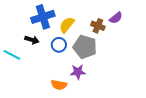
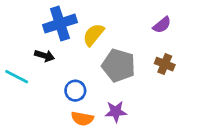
brown cross: (98, 26) -> (165, 64), moved
blue circle: (59, 45) -> (75, 91), moved
purple star: (78, 72) -> (116, 112), moved

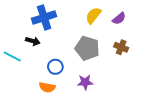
yellow semicircle: (93, 35) -> (93, 15), moved
orange semicircle: (82, 119) -> (47, 87), moved

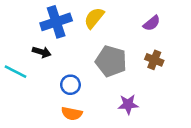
yellow semicircle: (93, 15) -> (94, 18), moved
purple star: (85, 82) -> (128, 104), moved
orange semicircle: (47, 87) -> (72, 114), moved

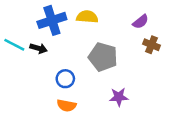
yellow semicircle: (94, 18) -> (87, 17), turned 55
brown cross: (154, 60) -> (152, 45), moved
cyan line: (15, 72) -> (14, 45), moved

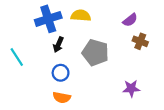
cyan line: (14, 45) -> (17, 57), moved, turned 30
black arrow: (39, 48) -> (58, 45), moved, turned 96
purple star: (119, 97) -> (131, 88), moved

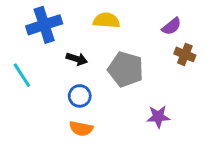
blue cross: (48, 19) -> (44, 25), moved
black arrow: (58, 45) -> (77, 59), turned -96
purple star: (131, 88) -> (158, 117), moved

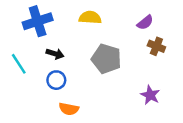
black arrow: (77, 59) -> (55, 54), moved
blue circle: (80, 96) -> (56, 80), moved
purple star: (158, 117) -> (150, 95), moved, turned 30

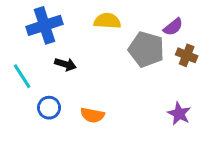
gray pentagon: (106, 59) -> (146, 49), moved
blue circle: (56, 80) -> (49, 108), moved
orange semicircle: (69, 109) -> (92, 115), moved

